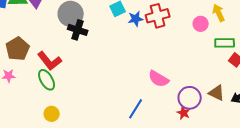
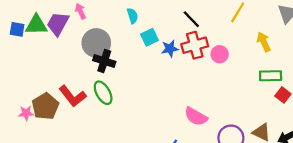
pink circle: (201, 24) -> (220, 54), moved
brown pentagon: (18, 49) -> (45, 106), moved
green ellipse: (47, 80) -> (103, 93), moved

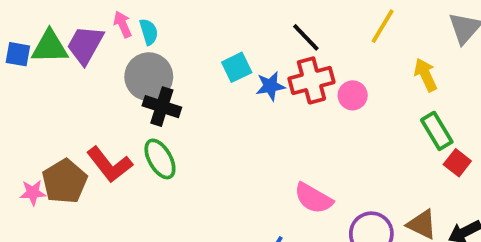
cyan semicircle: (132, 16) -> (149, 32), moved
green rectangle: (271, 76) -> (437, 131), turned 60

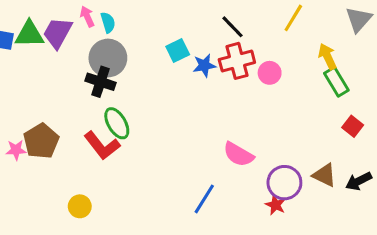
black cross: (162, 107) -> (101, 82), moved
green rectangle: (437, 131) -> (336, 82), moved
red L-shape: (109, 165) -> (102, 146), moved

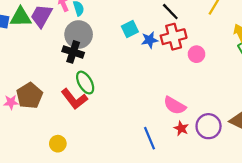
pink circle: (270, 73) -> (196, 54), moved
blue line: (204, 199) -> (150, 138), turned -55
red star: (276, 205) -> (181, 128), moved

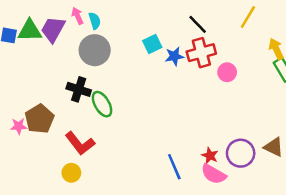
black cross: (73, 52) -> (79, 89), moved
red L-shape: (74, 99) -> (80, 143), moved
pink semicircle: (175, 105) -> (214, 174), moved

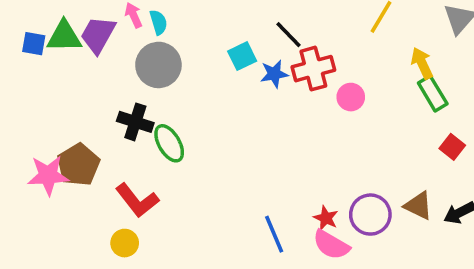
black line: (198, 24) -> (288, 35), moved
pink star: (19, 126) -> (48, 175), size x1.6

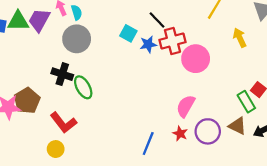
cyan square: (242, 56) -> (128, 33), turned -35
green rectangle: (433, 93) -> (246, 102), moved
pink circle: (351, 97) -> (196, 59), size x1.6
blue line: (274, 234) -> (148, 144), turned 45
pink semicircle: (331, 245) -> (186, 106), moved, turned 90

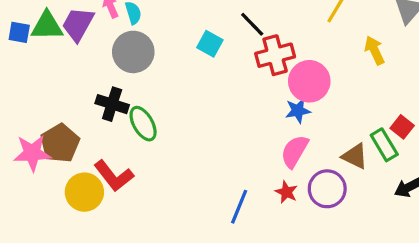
blue star: (148, 44) -> (298, 111), moved
brown triangle: (237, 126) -> (355, 156), moved
yellow circle: (56, 149) -> (84, 192), moved, size x1.5

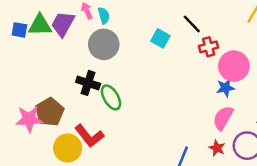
red cross: (275, 55) -> (209, 47), size x0.7

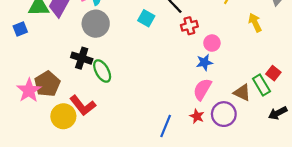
blue square: (19, 30) -> (20, 29), moved, turned -32
pink circle: (234, 66) -> (212, 43), size x0.6
pink star: (29, 119) -> (29, 90), turned -30

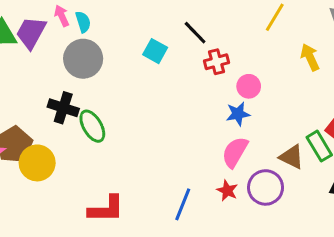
red L-shape: (83, 105) -> (106, 209), moved, turned -52
yellow circle: (63, 116) -> (37, 163), moved

